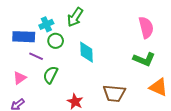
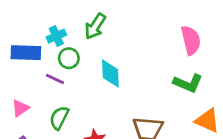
purple line: (36, 56) -> (55, 79), moved
green semicircle: (50, 75) -> (59, 118), moved

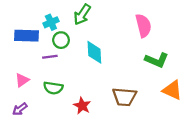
pink semicircle: (191, 40) -> (143, 26), moved
purple line: (55, 79) -> (50, 57), turned -32
green semicircle: (59, 118) -> (53, 88), turned -108

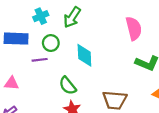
cyan cross: (51, 22) -> (41, 16), moved
pink triangle: (22, 80) -> (12, 83), turned 40
green semicircle: (53, 88) -> (68, 86), moved, turned 42

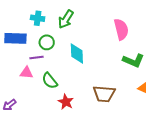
cyan cross: (41, 16) -> (38, 18), turned 32
pink triangle: (12, 83) -> (27, 73), moved
green semicircle: (68, 86) -> (50, 81), moved

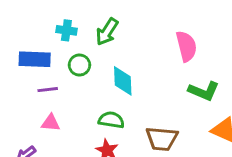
purple line: (37, 58) -> (48, 90), moved
pink triangle: (27, 73) -> (51, 123), moved
green semicircle: (50, 81) -> (111, 120), moved, turned 138

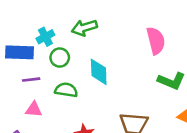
cyan cross: (66, 30) -> (45, 37), moved, turned -36
green arrow: (107, 32) -> (84, 28), turned 40
green semicircle: (111, 120) -> (66, 90), moved

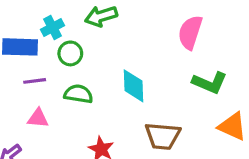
pink semicircle: (156, 41) -> (190, 32), turned -148
cyan diamond: (99, 72) -> (134, 86), moved

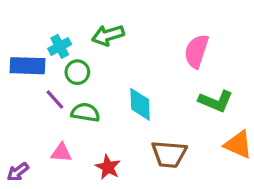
purple line: (35, 81) -> (55, 100), moved, turned 55
pink triangle: (38, 118) -> (61, 153), moved

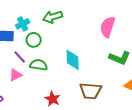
pink triangle: (61, 153) -> (16, 75), moved, turned -32

